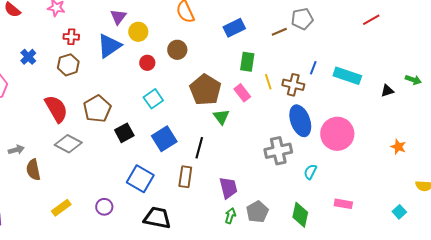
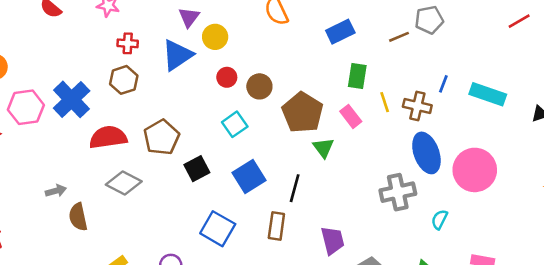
brown circle: (177, 50) -> (259, 86), moved
blue cross: (28, 57) -> (72, 99), moved, size x1.8
red semicircle: (56, 109) -> (108, 137), turned -68

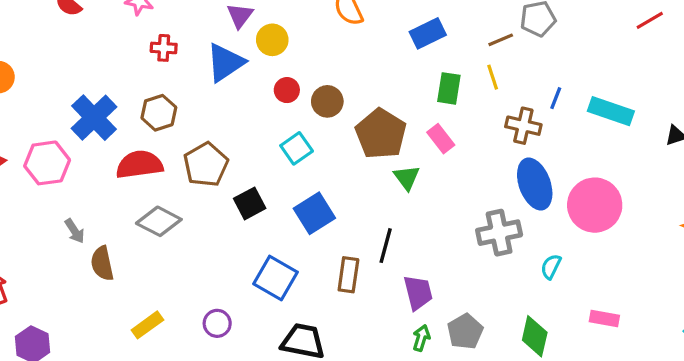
brown hexagon: (124, 80) -> (159, 113), moved
yellow line: (385, 102) -> (493, 77), moved
pink hexagon: (26, 107) -> (47, 163), moved
black line: (295, 188) -> (386, 246), moved
gray arrow: (56, 191) -> (75, 231), turned 72

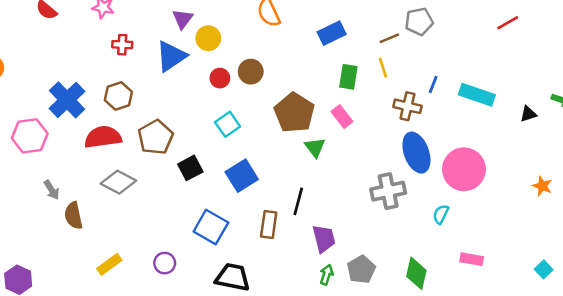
brown circle: (327, 101) -> (251, 72), moved
cyan semicircle: (551, 267) -> (441, 214), moved

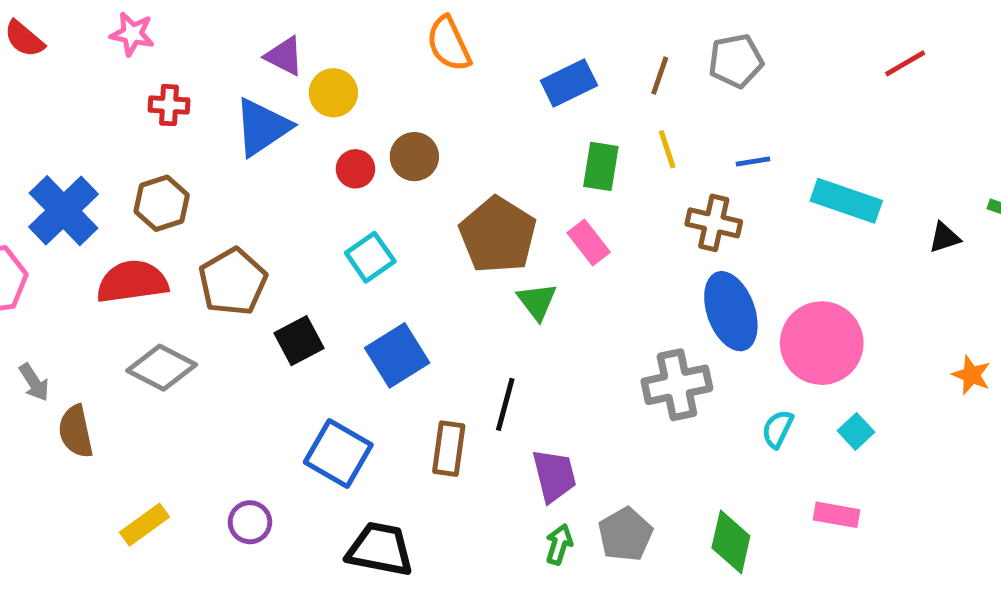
purple triangle: (183, 19) -> (284, 56), turned -40
brown line: (389, 38) -> (660, 76), moved, turned -48
blue line: (433, 84) -> (753, 161), moved, turned 60
cyan square: (544, 269) -> (856, 431), moved

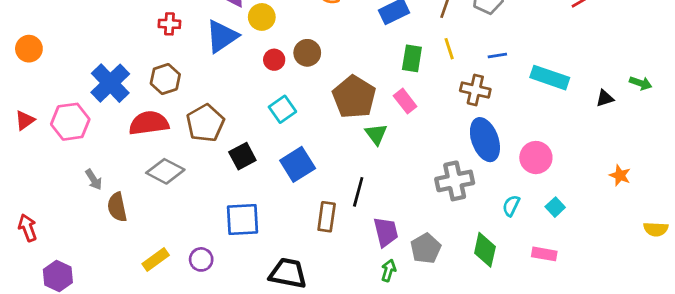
pink circle: (822, 343) -> (536, 158), size x0.7
blue square: (338, 453) -> (242, 220), moved, turned -33
purple circle: (250, 522) -> (201, 259), moved
gray pentagon: (625, 534) -> (426, 248), moved
green diamond: (731, 542) -> (485, 250), moved

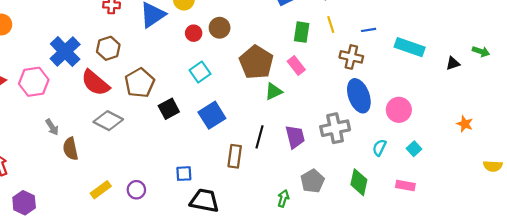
red semicircle: (149, 123) -> (95, 83), turned -132
green triangle: (376, 134) -> (274, 91), turned 42
blue square: (242, 220) -> (184, 174), moved, size x0.6
purple trapezoid: (386, 232) -> (295, 137), moved

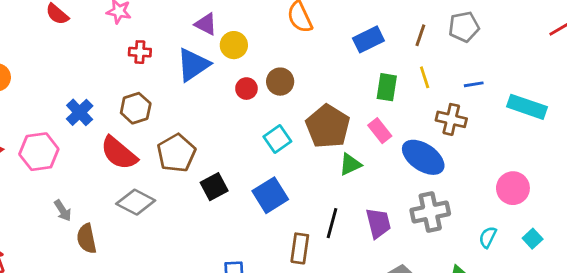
blue cross: (65, 52) -> (80, 112), size x0.7
cyan square: (200, 72) -> (277, 139), moved
blue ellipse: (359, 96) -> (423, 157), moved, turned -36

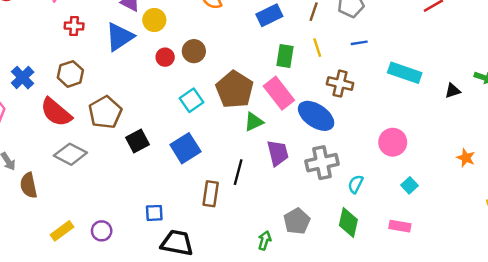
blue line: (474, 84) -> (359, 43), moved
pink rectangle: (380, 131) -> (279, 93), size x1.5
purple trapezoid: (378, 223) -> (278, 153), moved
cyan semicircle: (488, 237) -> (356, 184), moved

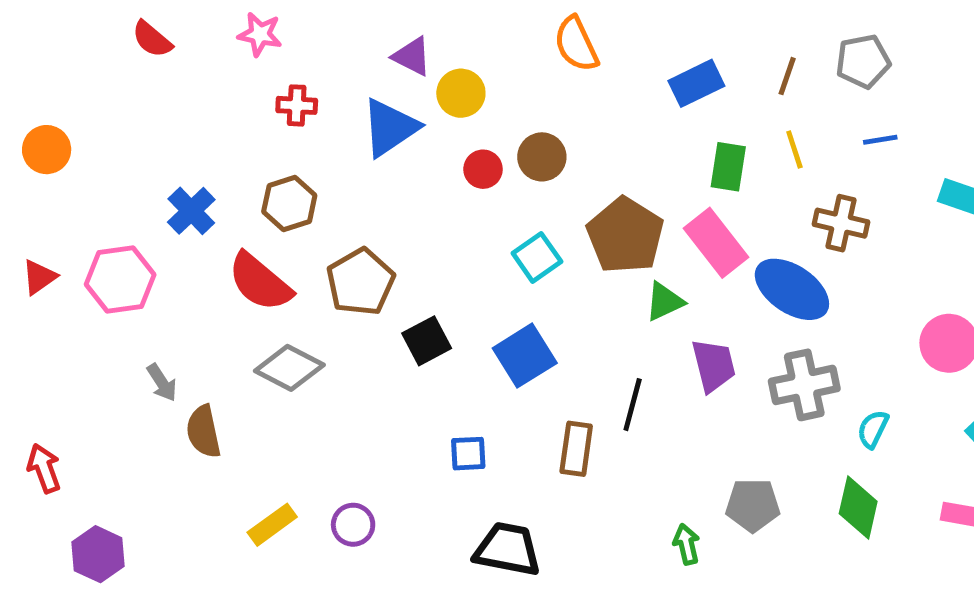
blue square: (154, 213) -> (468, 454), moved
gray pentagon: (297, 221) -> (753, 505), turned 30
green arrow: (265, 240) -> (687, 544), turned -30

